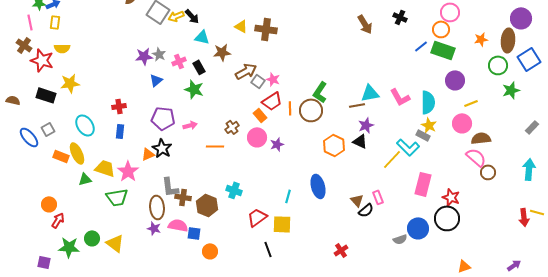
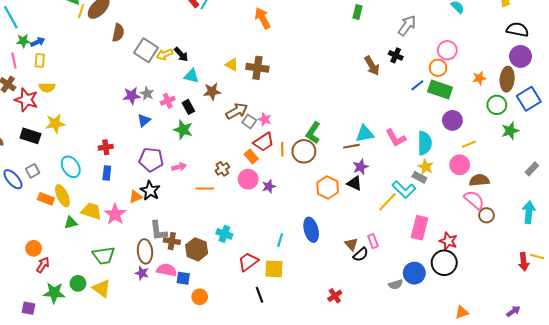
brown arrow: (365, 24) -> (372, 66), moved
green trapezoid: (117, 197) -> (104, 256), moved

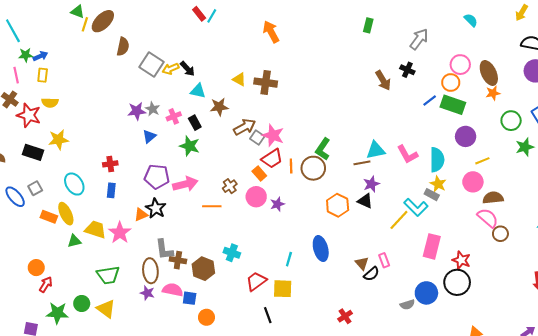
brown ellipse: (507, 79) -> (489, 73), moved, turned -30
pink star: (265, 119) -> (273, 135), size x1.5
pink arrow: (179, 167) -> (185, 184), size x1.6

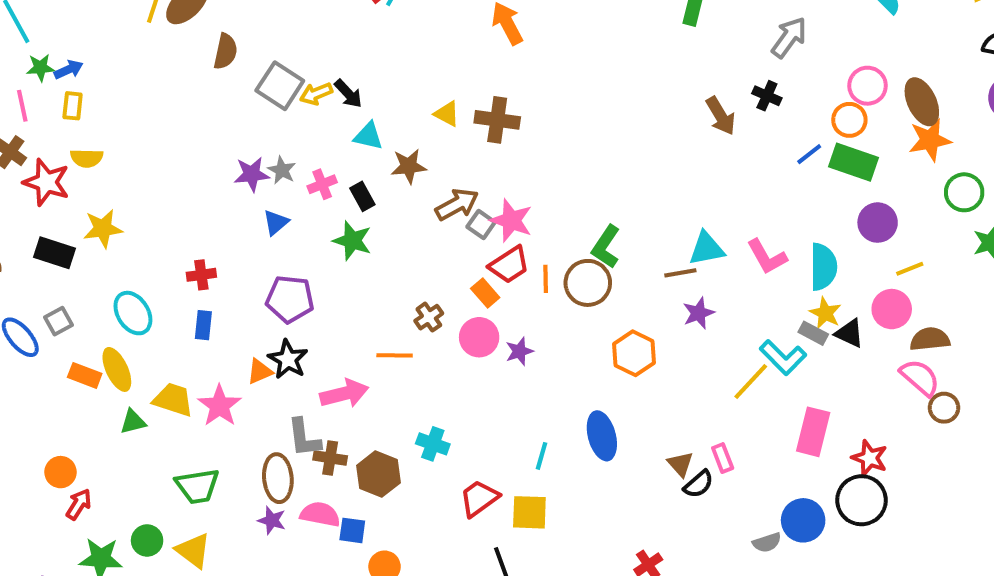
orange star: (493, 93) -> (930, 140), size x1.5
pink arrow: (185, 184) -> (344, 394), moved
black triangle: (365, 201) -> (849, 333), moved

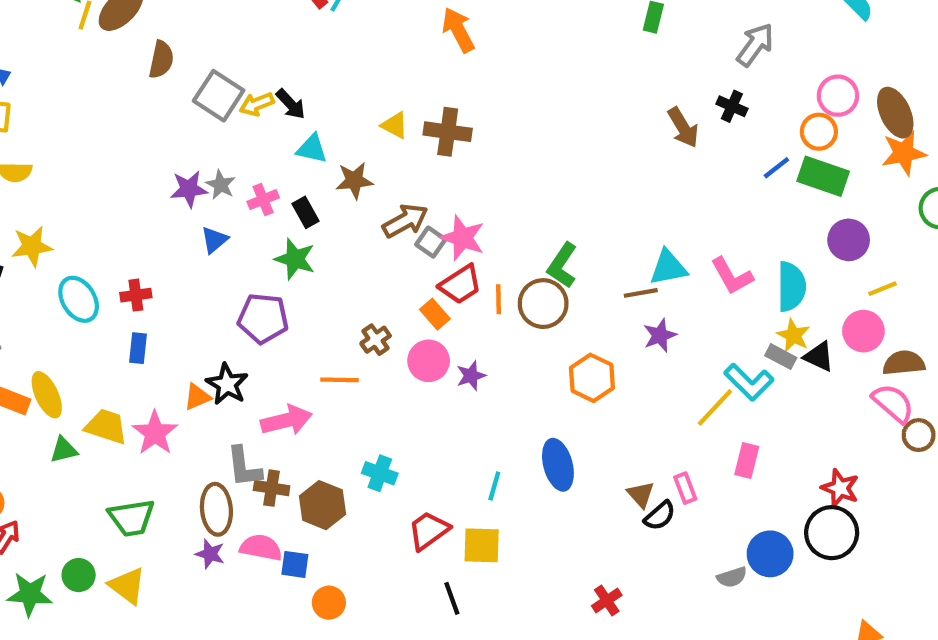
purple pentagon: (290, 299) -> (263, 318), moved
cyan ellipse: (133, 313) -> (79, 299), moved
pink rectangle: (813, 432) -> (747, 461), moved, size x0.7

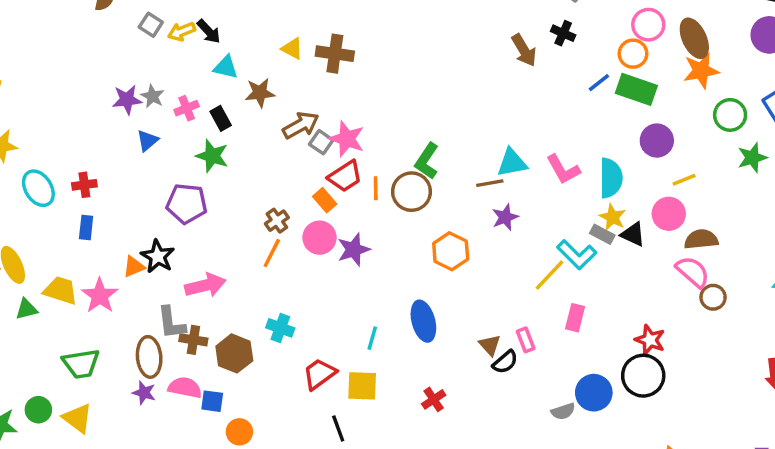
gray square: (219, 96) -> (151, 25), size x0.6
purple star: (471, 376) -> (354, 250), size x1.4
orange line: (339, 380) -> (272, 253), moved, turned -64
red cross: (607, 601) -> (434, 399), moved

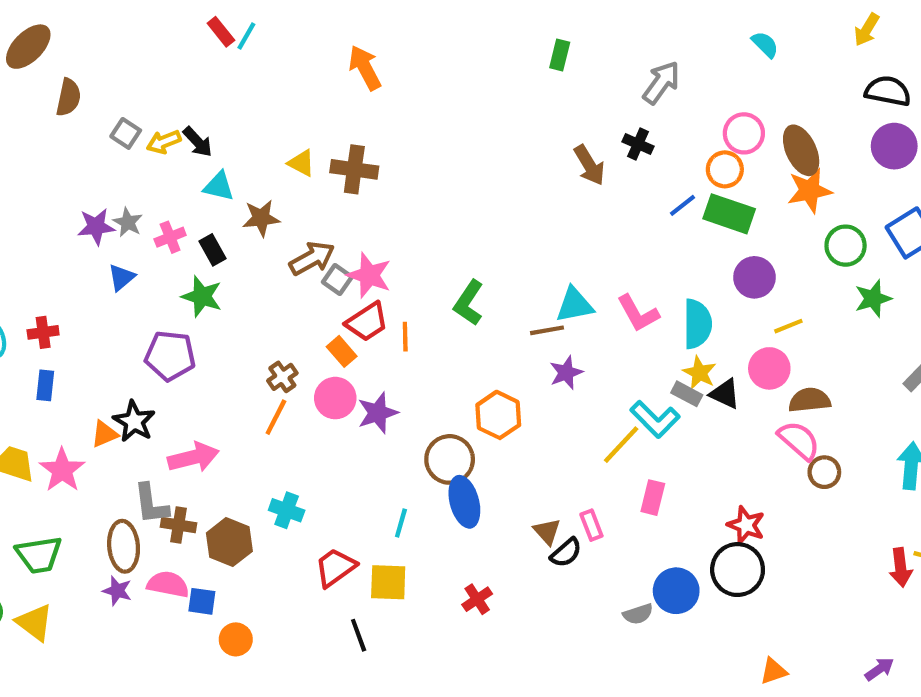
brown circle: (411, 192) -> (450, 459), moved

